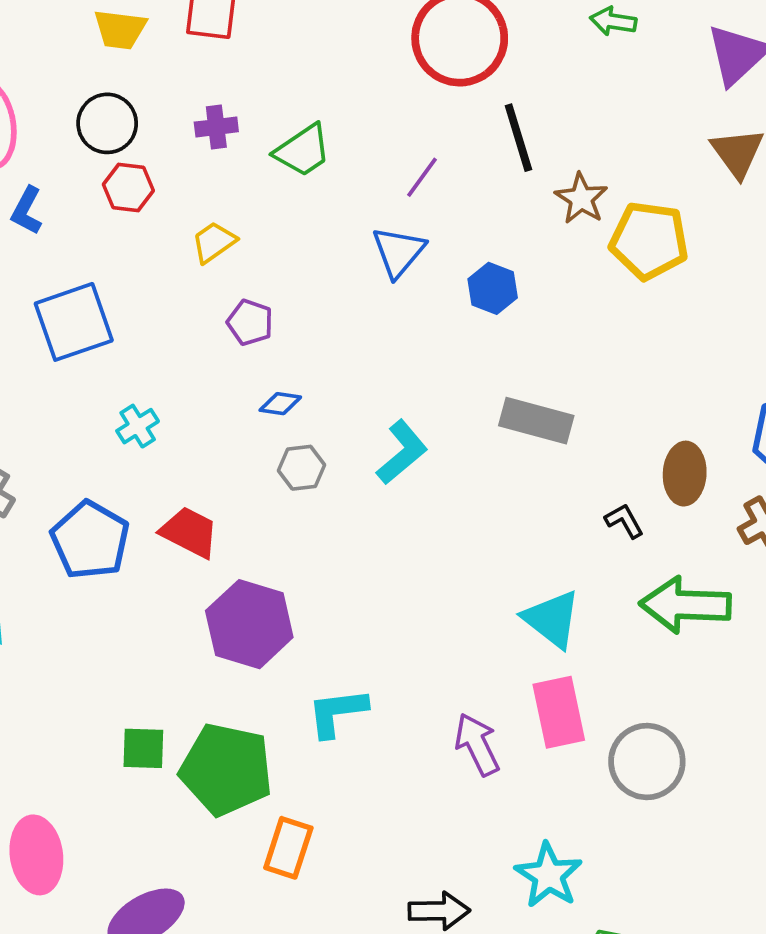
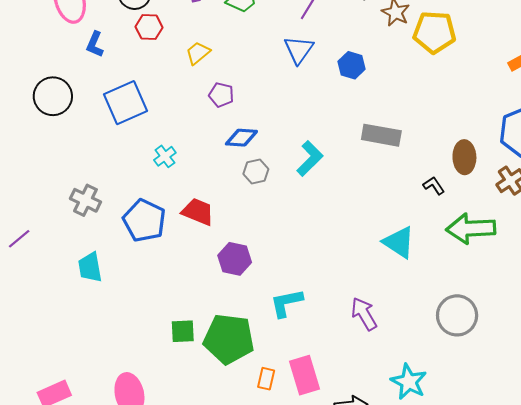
blue diamond: (280, 404) -> (241, 138), size x1.4
purple hexagon: (249, 624) -> (235, 259), size x0.7
pink rectangle: (559, 712) -> (304, 375), moved
orange rectangle: (288, 848) -> (266, 379), size x0.7

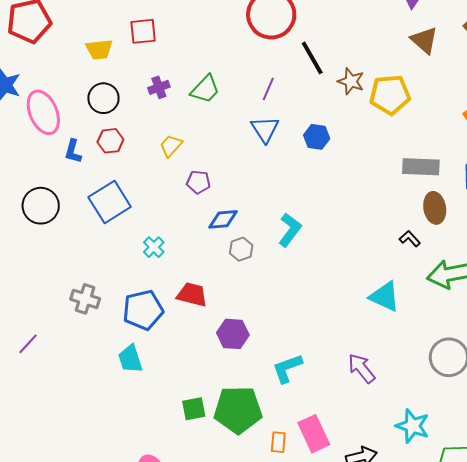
red hexagon: (149, 27) -> (110, 141), moved
gray rectangle: (381, 135) -> (421, 167), moved
blue pentagon: (144, 220) -> (143, 310), turned -30
cyan trapezoid: (90, 267) -> (130, 359), moved

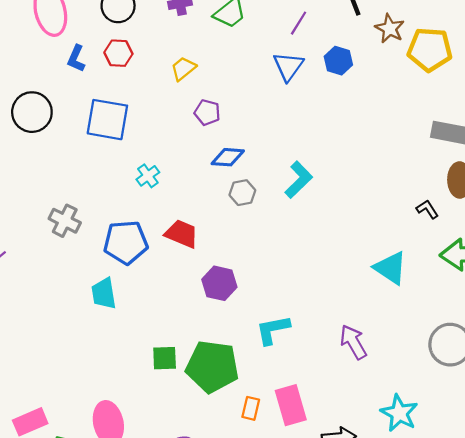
blue hexagon: (317, 137) -> (338, 61), moved
blue square: (110, 202) -> (107, 120), turned 33

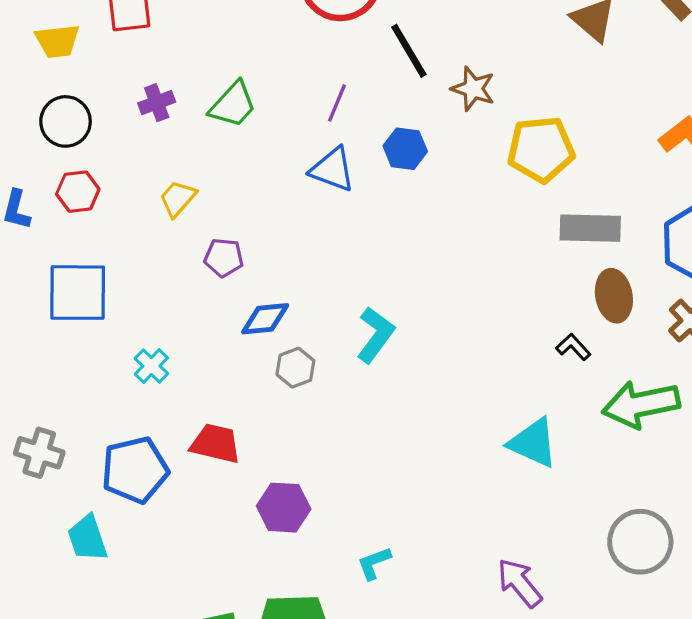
yellow pentagon: (430, 50) -> (541, 149), moved
blue triangle: (288, 66) -> (332, 169), turned -36
cyan trapezoid: (104, 293) -> (87, 538), moved
cyan L-shape: (273, 330) -> (374, 563), size x0.7
purple arrow: (353, 342) -> (520, 583), moved

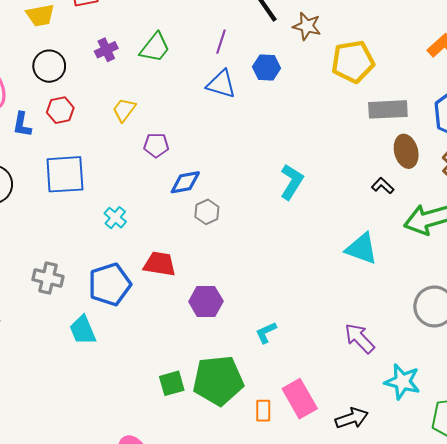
cyan L-shape: (376, 335) -> (292, 182), moved

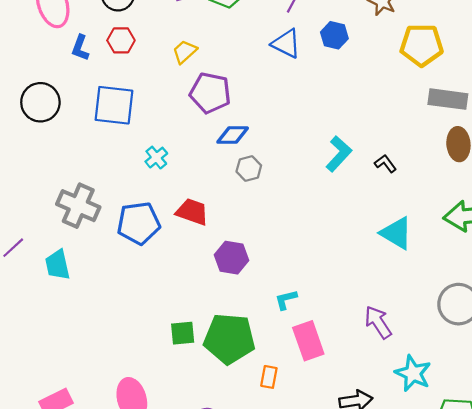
purple pentagon: (156, 145) -> (210, 93), size x1.6
black L-shape: (383, 186) -> (385, 164), moved
gray cross: (48, 278) -> (78, 206), size x1.4
cyan trapezoid: (83, 330) -> (58, 265), moved
pink rectangle: (300, 399) -> (308, 341), moved

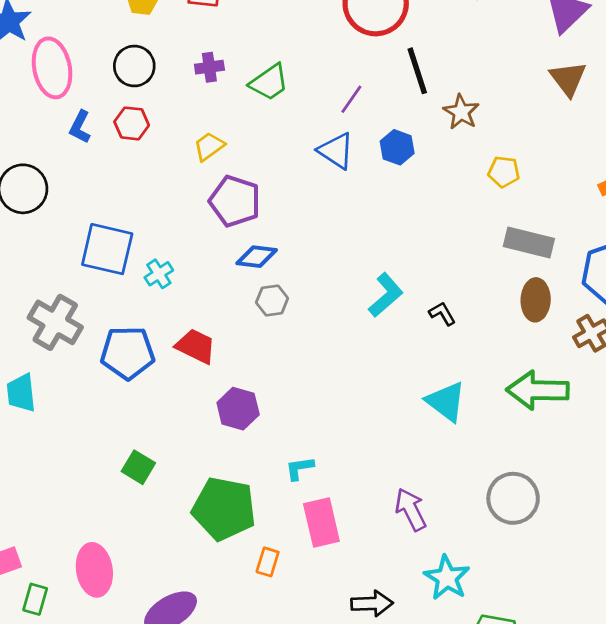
yellow pentagon: (422, 45) -> (504, 172), size x0.6
blue square: (114, 105) -> (107, 249), moved
green square: (183, 333) -> (138, 467), moved, turned 30

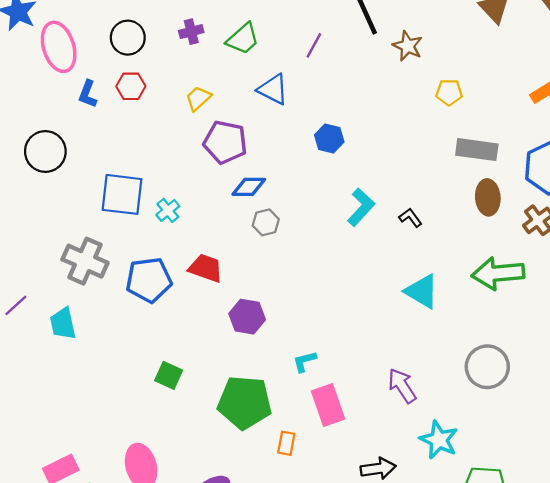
blue hexagon: (397, 147) -> (329, 138), moved
blue triangle: (336, 151) -> (273, 89), moved

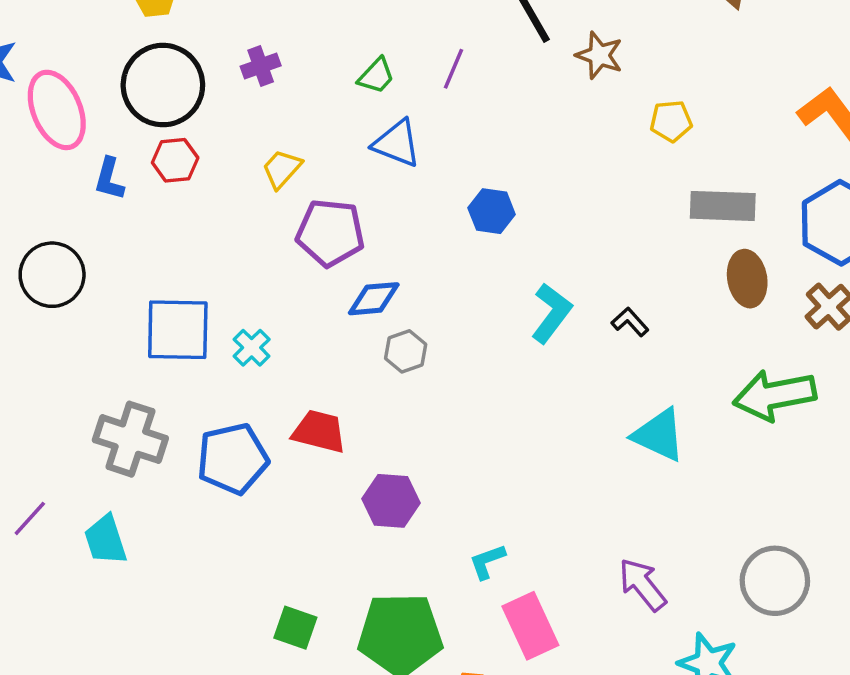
black circle: (128, 38) -> (163, 85), size x1.5
green trapezoid: (243, 39) -> (376, 76), moved, size x0.7
gray circle: (487, 367) -> (775, 581), moved
green square: (169, 375) -> (295, 628), moved

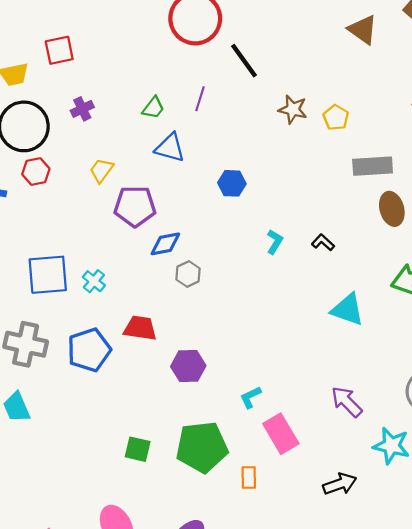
brown star: (599, 55) -> (293, 109), moved
yellow pentagon: (671, 121) -> (336, 117), turned -30
cyan L-shape: (552, 313) -> (275, 242), size x0.7

